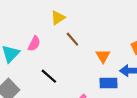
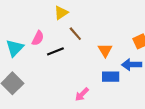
black line: (49, 76) -> (55, 51), moved, turned -63

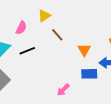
pink semicircle: (38, 38) -> (21, 28), moved
black line: (55, 51) -> (27, 51), moved

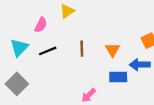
brown line: (57, 35) -> (82, 49), moved, turned 40

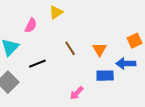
brown line: (82, 49) -> (70, 48), turned -32
black line: (48, 51) -> (37, 64), moved

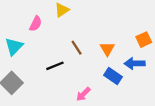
black line: (37, 64) -> (55, 66), moved
blue rectangle: (105, 76) -> (113, 76), turned 35

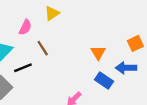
brown line: (77, 48) -> (43, 48), moved
black line: (55, 66) -> (23, 68), moved

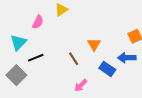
brown line: (43, 48) -> (74, 59), moved
orange triangle: (98, 53) -> (94, 44), moved

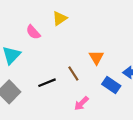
pink semicircle: (38, 22) -> (33, 32), turned 112
black line: (36, 58) -> (47, 83), moved

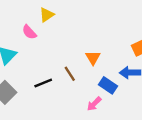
yellow triangle: (60, 18) -> (47, 15), moved
pink arrow: (81, 103) -> (94, 104), moved

